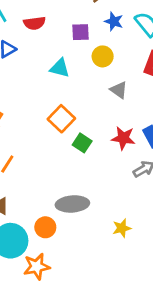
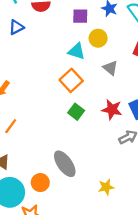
cyan triangle: (60, 68) -> (77, 51), moved
orange square: (61, 119) -> (71, 80), moved
gray ellipse: (72, 204) -> (65, 164), turned 56

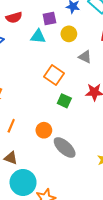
cyan triangle: (77, 51) -> (38, 36), moved
orange circle: (40, 183) -> (44, 130), moved

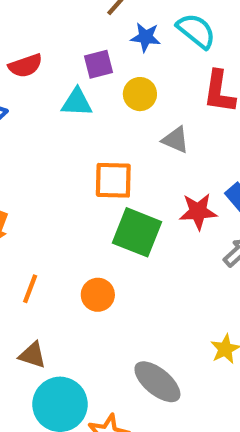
orange square: (54, 75) -> (113, 180), turned -30
green square: (64, 101) -> (137, 232), size x1.6
gray ellipse: (65, 147) -> (157, 382), moved

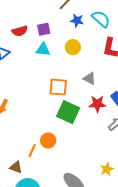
purple square: (98, 64) -> (44, 29), moved
gray triangle: (175, 140) -> (89, 79), moved
orange line: (30, 289) -> (32, 150), moved

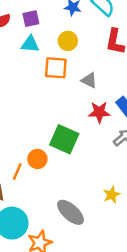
orange square: (58, 87) -> (56, 68), moved
green square: (68, 112) -> (64, 139), moved

